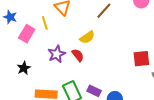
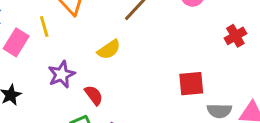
red semicircle: (78, 55) -> (94, 95), moved

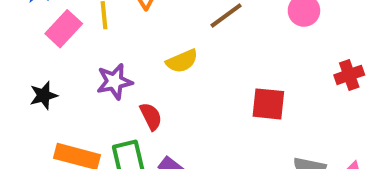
red square: (191, 84) -> (268, 104), moved

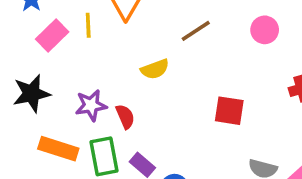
purple star: (114, 82) -> (91, 105), moved
black star: (44, 95) -> (31, 93), size x1.5

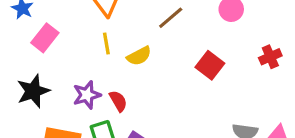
yellow line: (88, 25) -> (106, 44), moved
red square: (229, 111) -> (210, 65), moved, turned 36

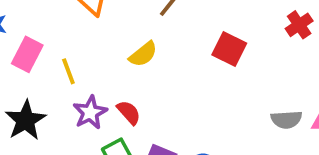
yellow line: (106, 44) -> (68, 71), moved

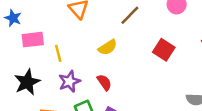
pink rectangle: (27, 54) -> (33, 40), turned 50
red semicircle: (129, 112) -> (104, 82), moved

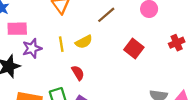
yellow line: (58, 53) -> (61, 44), moved
purple star: (69, 81) -> (32, 48), moved

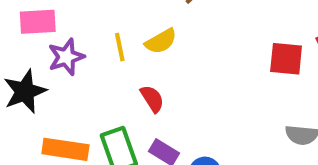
red square: (134, 49) -> (286, 59), moved, turned -30

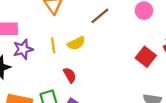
red square: (286, 59) -> (146, 57), turned 30

